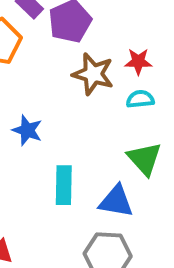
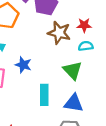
green triangle: (144, 159) -> (73, 70), moved

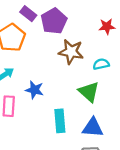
red star: (84, 25) -> (107, 26), moved

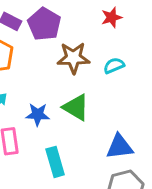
green triangle: (89, 92) -> (76, 107), moved
cyan rectangle: (60, 121) -> (55, 162), moved

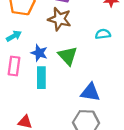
brown star: (73, 58) -> (60, 19), moved
cyan rectangle: (55, 162) -> (41, 78), moved

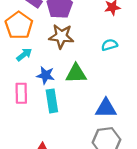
cyan arrow: (14, 36) -> (24, 55), moved
green triangle: (68, 56) -> (76, 74), turned -40

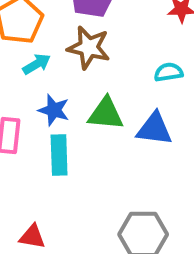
cyan arrow: (24, 55) -> (37, 64), moved
blue triangle: (106, 108) -> (154, 129), moved

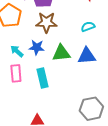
cyan arrow: (37, 64) -> (17, 51), moved, turned -96
blue star: (54, 110) -> (37, 47), moved

